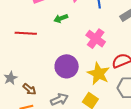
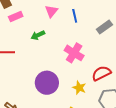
yellow star: (99, 74) -> (79, 88), size x0.6

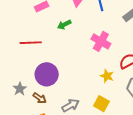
purple circle: (47, 83) -> (47, 74), moved

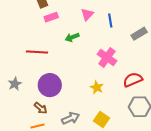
yellow star: (107, 76) -> (97, 87), moved
gray star: (20, 89) -> (15, 84), moved

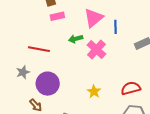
pink triangle: (87, 14) -> (93, 18), size x1.5
pink cross: (107, 57) -> (96, 50), moved
gray star: (15, 84) -> (23, 72), moved

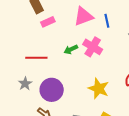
pink triangle: (93, 18) -> (84, 16), turned 30
green arrow: (76, 39) -> (71, 49), moved
yellow star: (94, 92) -> (99, 89), size x1.5

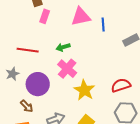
pink rectangle: (48, 22) -> (45, 16), turned -56
pink cross: (93, 47) -> (67, 69), moved

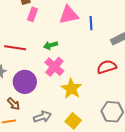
red semicircle: (121, 85) -> (107, 67), moved

